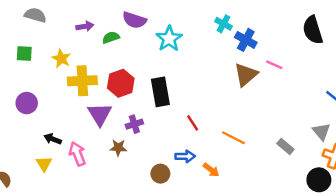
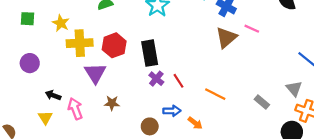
purple cross: (134, 124) -> (156, 79), moved, turned -32

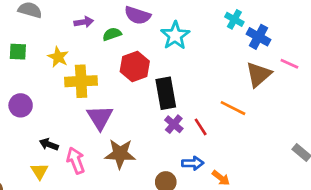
red hexagon: (114, 45) -> (135, 66), moved
orange line: (215, 94) -> (233, 108), moved
brown star: (112, 103) -> (120, 154), size x1.6

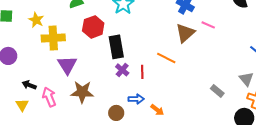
red line: (201, 127) -> (142, 72), turned 32

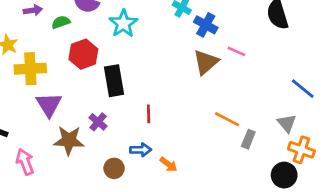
orange line: (166, 58) -> (227, 119), moved
purple cross: (122, 70) -> (98, 122), moved
gray rectangle: (217, 91) -> (248, 139), turned 72
pink arrow: (49, 97) -> (25, 162), moved

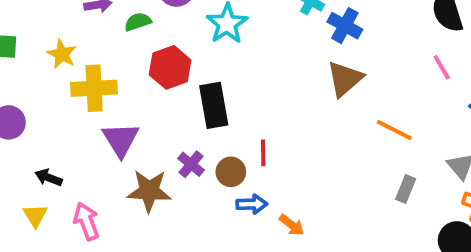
pink line: (236, 51) -> (442, 67), moved, turned 36
orange line: (227, 119) -> (394, 130), moved
brown circle: (114, 168) -> (231, 172), moved

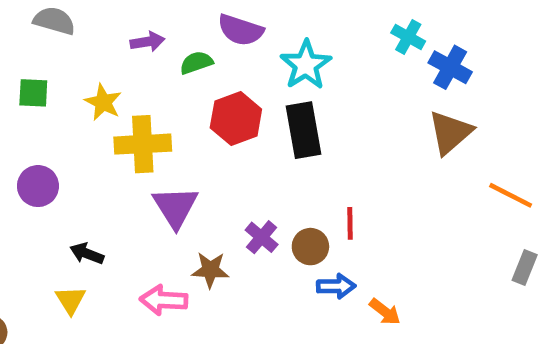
black rectangle: (214, 105) -> (303, 130), moved
brown star: (149, 191) -> (210, 270), size x0.7
pink arrow: (86, 221) -> (164, 300), moved, turned -66

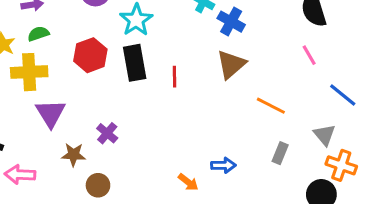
green semicircle: (196, 63) -> (38, 34), moved
red line: (350, 223) -> (174, 77), moved
brown circle: (310, 247) -> (98, 185), moved
blue arrow: (336, 286) -> (223, 165), moved
pink arrow: (164, 300) -> (20, 175), moved

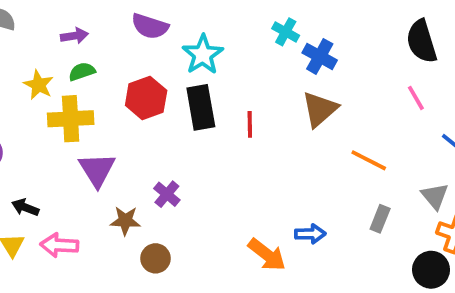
orange arrow: (188, 182) -> (267, 255), size x1.5

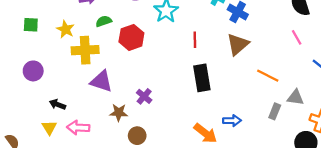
green semicircle: (82, 72) -> (104, 21), moved
black rectangle: (201, 107) -> (202, 78), moved
red line: (250, 124) -> (195, 40), moved
purple triangle: (97, 170) -> (101, 81), turned -40
gray triangle: (435, 196) -> (295, 98), moved, turned -42

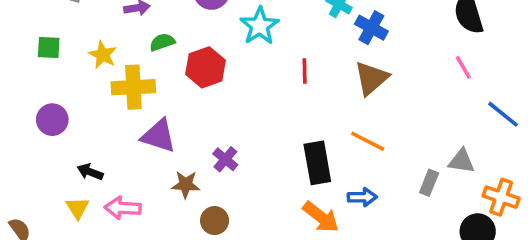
orange line: (268, 76) -> (368, 141), moved
black rectangle: (202, 78) -> (317, 163), moved

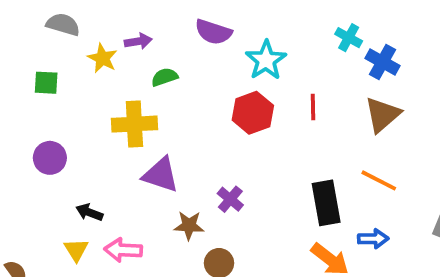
yellow star: (103, 55) -> (102, 58), moved
red hexagon: (206, 67) -> (253, 113), moved

